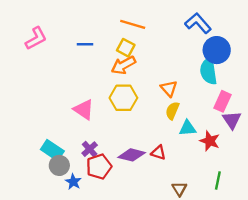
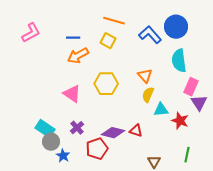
blue L-shape: (198, 23) -> (150, 35), moved
blue circle: (217, 50) -> (176, 27), moved
orange arrow: (123, 65) -> (78, 56), moved
red pentagon: (99, 167) -> (97, 149), moved

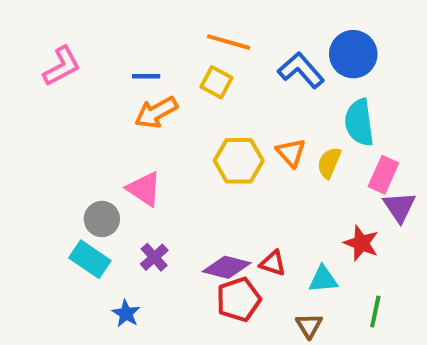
yellow hexagon: (106, 84) -> (239, 161), moved
yellow semicircle: (148, 95) -> (329, 163), moved
cyan triangle: (161, 110) -> (323, 279), moved
gray circle: (51, 142) -> (102, 219), moved
red pentagon: (97, 149) -> (239, 299), moved

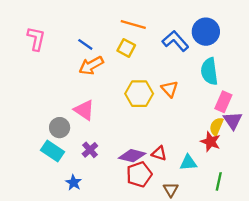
pink L-shape: (62, 66) -> (36, 39), turned -50
blue line: (146, 76) -> (85, 44), turned 35
yellow semicircle: (329, 163) -> (216, 126), moved
brown triangle: (309, 326) -> (171, 190), moved

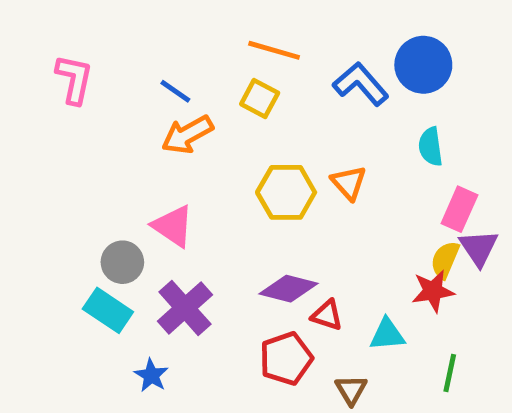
cyan semicircle: (209, 71) -> (431, 147), size x0.7
red star: (211, 142) -> (433, 291), turned -30
purple cross: (90, 150) -> (185, 308), size x1.6
purple diamond: (132, 156) -> (289, 289), moved

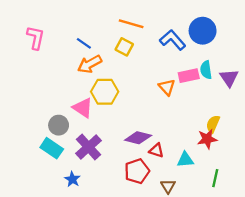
yellow hexagon: (286, 192) -> (105, 92), moved
pink rectangle: (459, 209) -> (189, 76), moved, turned 54
purple triangle: (479, 248) -> (229, 78), moved

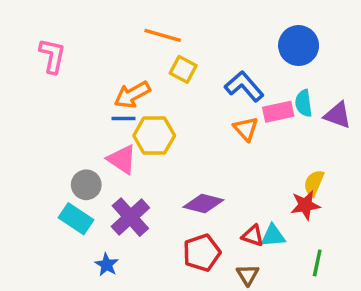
orange line: (131, 24) -> (163, 35), moved
blue L-shape: (173, 40) -> (244, 86), moved
blue line: (84, 43) -> (124, 119), moved, turned -35
purple triangle: (229, 78) -> (338, 115), turned -36
red triangle: (156, 150) -> (253, 236), moved

